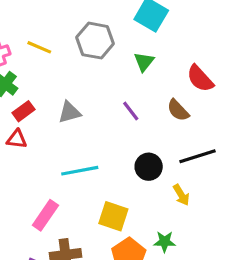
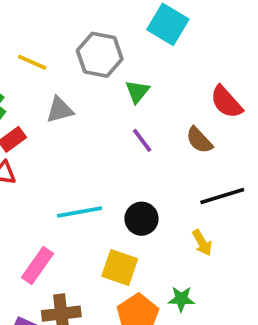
green triangle: (144, 62) -> (137, 92), moved
gray triangle: (69, 112) -> (60, 110), moved
black circle: (149, 167) -> (142, 219), moved

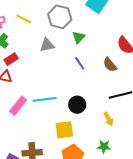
gray triangle: (60, 110) -> (47, 45), moved
pink rectangle: (37, 266) -> (18, 106), moved
yellow square: (120, 267) -> (64, 130), turned -30
green star: (181, 299) -> (104, 147), moved

